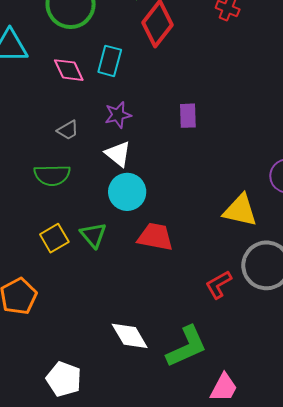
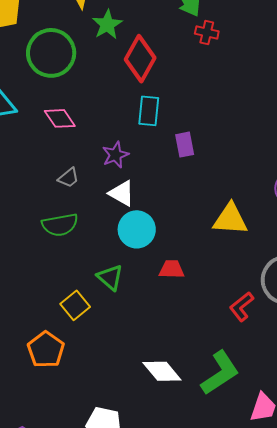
cyan rectangle: (110, 61) -> (149, 111), moved
yellow triangle: (240, 210) -> (230, 219), moved
red trapezoid: (155, 237) -> (172, 269), size x0.7
yellow square: (54, 238) -> (75, 305), moved

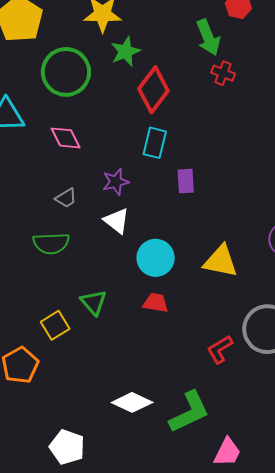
cyan circle: (137, 229) -> (156, 258), moved
white diamond: (162, 371) -> (132, 402), turned -33

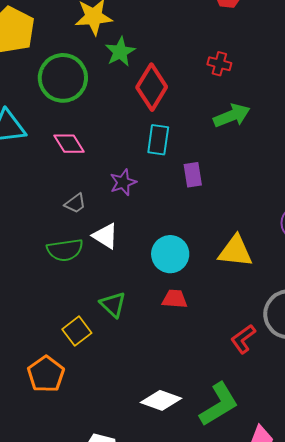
green arrow: (208, 37) -> (232, 116), moved, turned -84
white triangle: (117, 221) -> (105, 236), moved

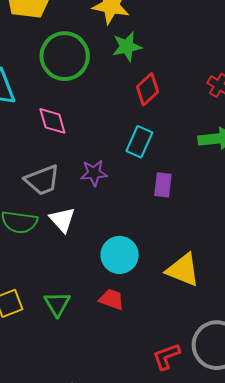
red diamond: (152, 87) -> (147, 89), size x0.7
gray trapezoid: (75, 203) -> (42, 180), size x1.6
green triangle: (113, 305) -> (57, 304), moved

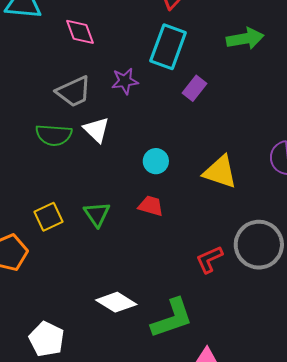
cyan rectangle: (139, 142) -> (168, 47), size x1.4
purple rectangle: (163, 185) -> (194, 88), turned 35
cyan circle: (120, 255) -> (156, 161), size x0.7

